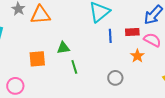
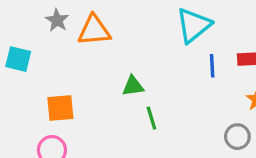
orange square: (37, 59) -> (60, 108), moved
gray circle: (115, 78) -> (237, 137), moved

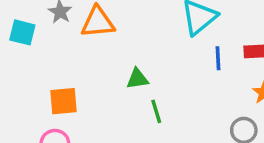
cyan square: (18, 59) -> (22, 32), moved

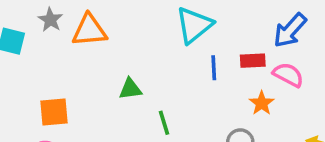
green line: (156, 111) -> (164, 123), moved

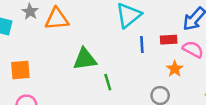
green triangle: (130, 89) -> (85, 59), size x1.5
orange square: (54, 112) -> (20, 70), moved

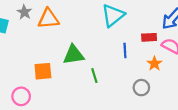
blue line: (142, 44) -> (125, 50), moved
orange square: (20, 70) -> (43, 71), moved

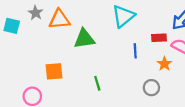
green triangle: (74, 55) -> (84, 39), moved
green line: (94, 76) -> (97, 83), moved

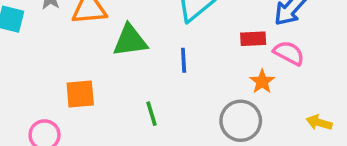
blue line: (135, 51) -> (184, 60), moved
gray circle: (151, 88) -> (241, 121), size x1.5

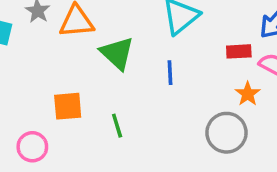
green triangle: (130, 41) -> (117, 53), turned 51
green line: (152, 114) -> (117, 126), moved

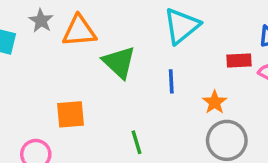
orange star: (248, 94) -> (215, 102), moved
green line: (117, 126) -> (136, 142), moved

